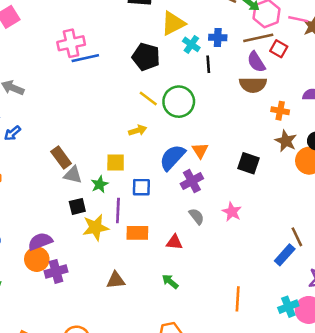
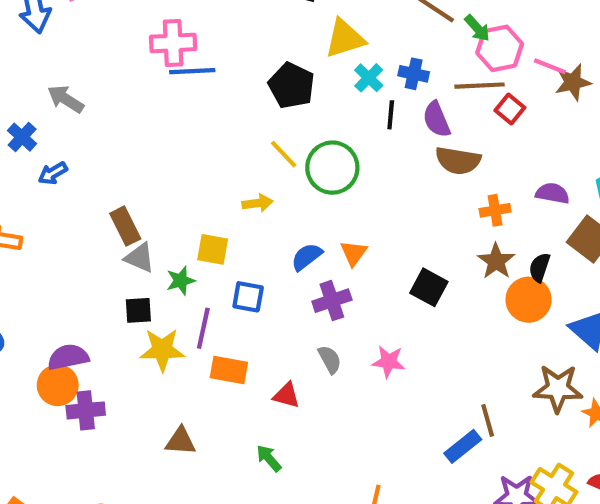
purple semicircle: (256, 62) -> (437, 119), moved
orange cross: (280, 111) -> (495, 210), turned -30
blue semicircle: (172, 157) -> (307, 257), size x0.7
pink star: (232, 212) -> (389, 362), turned -30

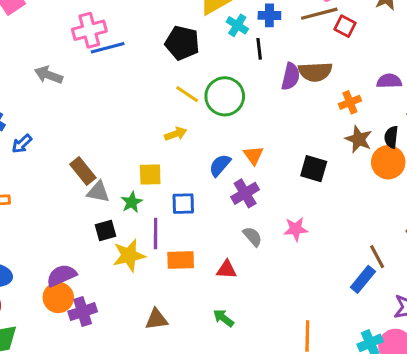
gray arrow: (66, 99) -> (49, 75), moved
purple semicircle: (437, 119) -> (291, 76), moved, turned -132

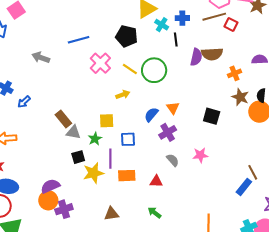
pink cross: (89, 30) -> (100, 63), moved, turned -30

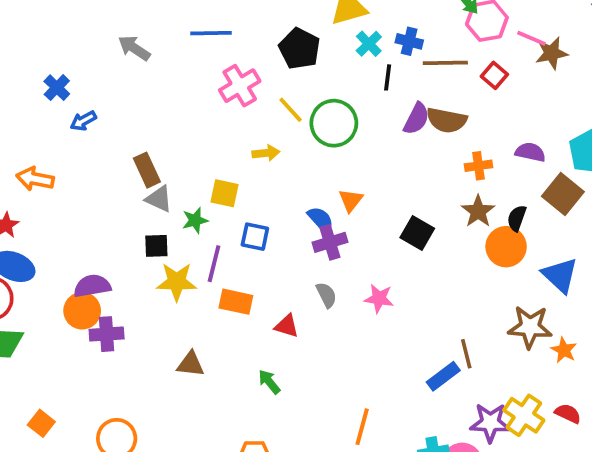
brown line: (214, 17) -> (445, 63), moved
blue semicircle: (151, 115) -> (321, 220), moved, turned 84

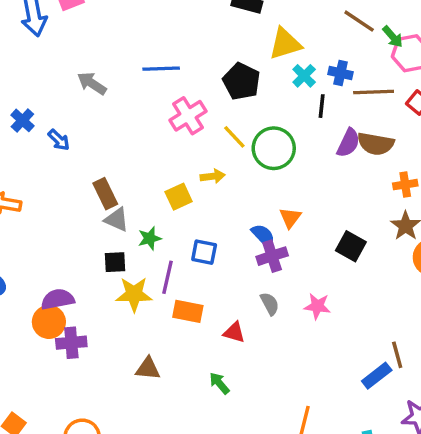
blue arrow: (83, 121) -> (59, 140), moved, turned -105
yellow square: (225, 193) -> (179, 197), moved, turned -36

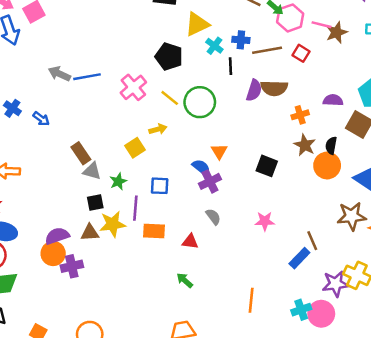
blue line: (161, 69) -> (87, 77), moved
pink star: (317, 306) -> (265, 221), moved
brown triangle: (148, 369) -> (90, 233), moved

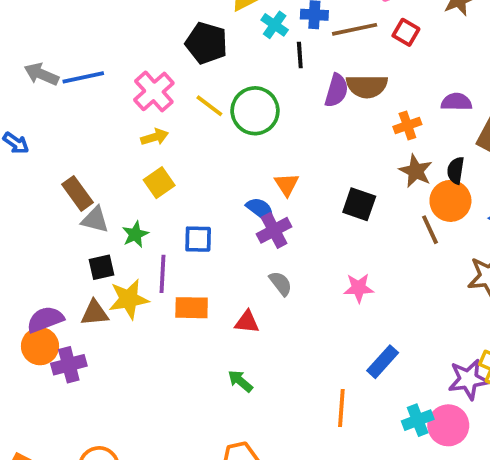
yellow arrow: (158, 129) -> (155, 137), moved
brown line: (312, 241) -> (430, 230), moved
blue rectangle: (299, 258) -> (383, 362), moved

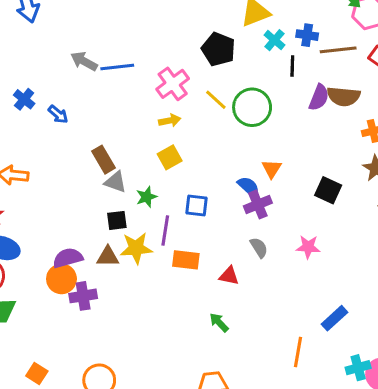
pink star: (359, 288) -> (308, 247), moved

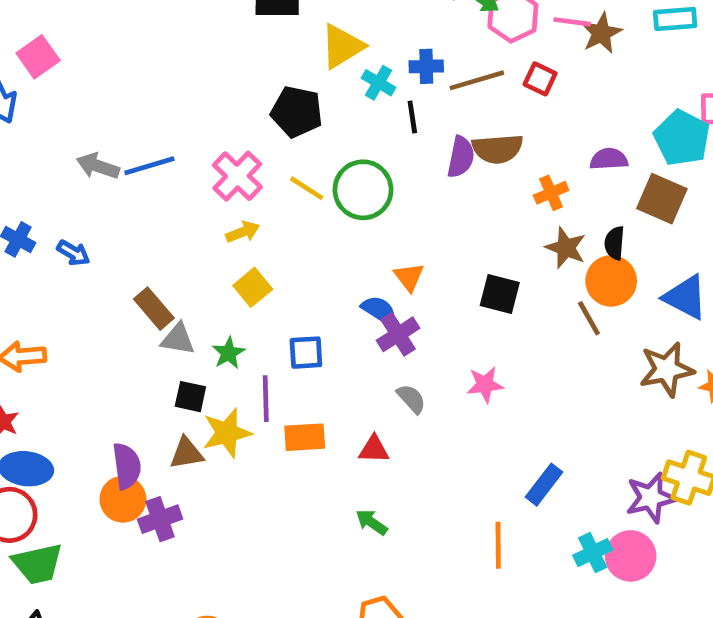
black square: (117, 220) -> (190, 397), turned 30
purple semicircle: (68, 258) -> (127, 466), turned 108

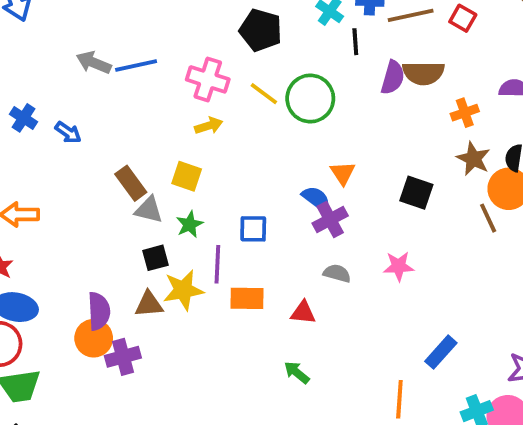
pink cross: (237, 176) -> (208, 79), turned -30
yellow square: (253, 287) -> (187, 176), moved, turned -36
black square: (190, 397) -> (156, 258), turned -32
gray semicircle: (411, 399) -> (337, 273), turned -36

